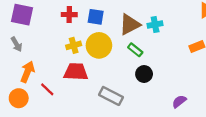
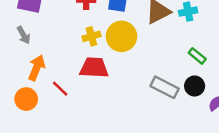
green rectangle: (135, 50) -> (197, 56), moved
black circle: (144, 74) -> (195, 86), moved
gray rectangle: (111, 96) -> (165, 87), moved

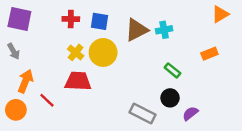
yellow cross: (91, 36) -> (76, 52), turned -35
gray rectangle: (165, 87) -> (143, 113), moved

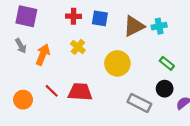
yellow circle: (103, 52) -> (117, 63), moved
orange arrow: (25, 81) -> (43, 55), moved
red trapezoid: (78, 81) -> (80, 92), moved

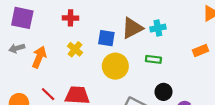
blue square: (100, 18) -> (106, 38), moved
gray arrow: (21, 46) -> (17, 48), turned 104
green rectangle: (167, 63) -> (153, 59), moved, turned -32

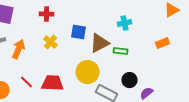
brown triangle: (132, 28) -> (100, 43), moved
yellow circle: (115, 66) -> (88, 72), moved

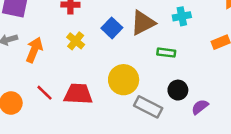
cyan cross: (124, 23) -> (182, 16), moved
blue square: (78, 32) -> (112, 28), turned 35
brown triangle: (100, 43) -> (143, 23), moved

